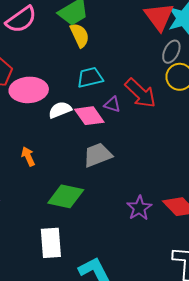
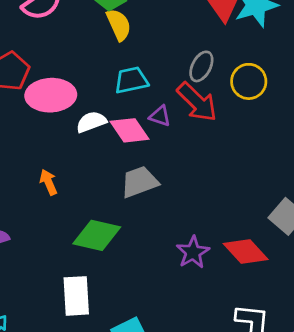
gray ellipse: (171, 52) -> (201, 66), moved

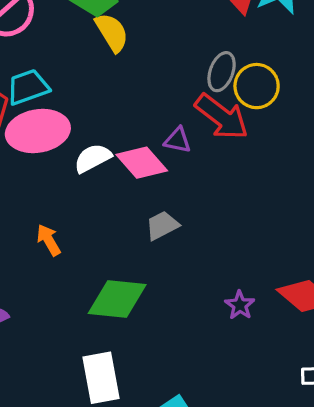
cyan trapezoid: (131, 80) -> (28, 87), moved
yellow circle: (249, 81) -> (257, 86), moved
gray trapezoid: (140, 182) -> (162, 225), size x0.7
purple star: (193, 252) -> (240, 305), size x0.7

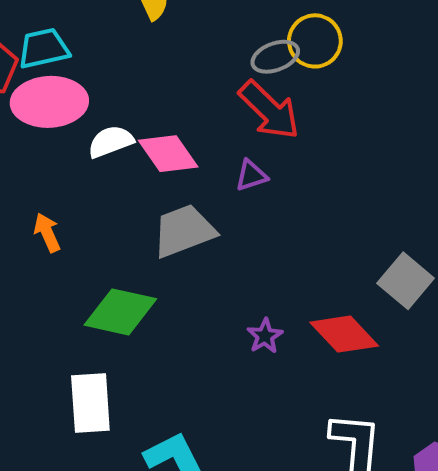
gray ellipse: (222, 72) -> (275, 57), turned 42
yellow circle: (257, 86) -> (315, 41), moved
purple triangle: (178, 140) -> (251, 176), moved, turned -36
gray trapezoid: (162, 225) -> (184, 231), size x1.6

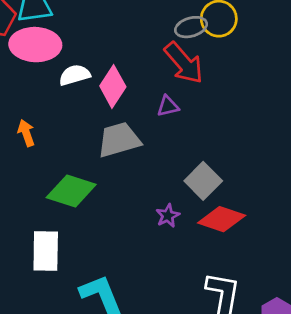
pink diamond: (168, 154) -> (113, 86), turned 63
gray square: (406, 281) -> (203, 181), moved
red diamond: (344, 334) -> (222, 219), turned -33

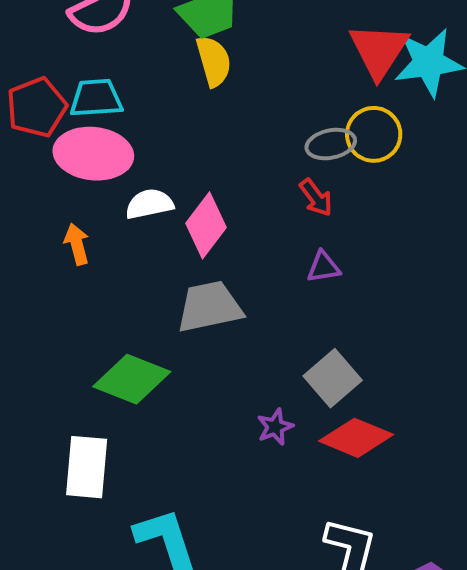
red arrow: (184, 63) -> (316, 198), size x0.6
purple triangle: (168, 106) -> (323, 267), moved
orange arrow: (26, 133) -> (77, 244), moved

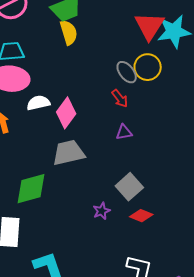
gray ellipse: (331, 144) -> (127, 72), turned 65
green diamond: (132, 379) -> (31, 189), turned -36
red diamond: (356, 438) -> (141, 216), size x0.7

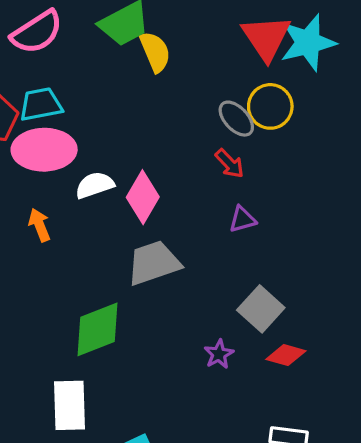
yellow semicircle: (69, 32) -> (155, 52), moved

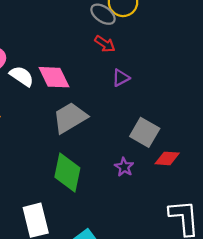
white semicircle: (95, 185) -> (22, 76), turned 65
pink diamond: (143, 197) -> (54, 77), turned -44
green diamond: (97, 329) -> (67, 173), moved, turned -45

